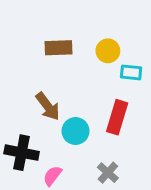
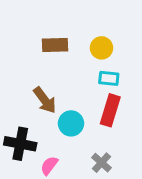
cyan rectangle: (131, 72) -> (109, 78), moved

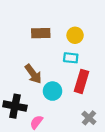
cyan rectangle: (109, 78) -> (71, 58), moved
gray cross: (102, 163) -> (89, 118), moved

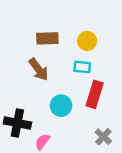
brown arrow: (33, 74) -> (39, 69), moved

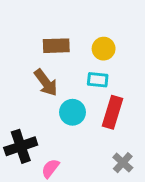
cyan circle: (61, 106) -> (72, 112), moved
black cross: (17, 123) -> (21, 146), turned -30

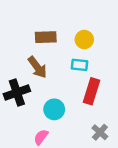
cyan circle: (72, 112) -> (54, 109), moved
black cross: (21, 146) -> (17, 92), moved

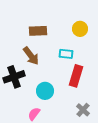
yellow circle: (84, 40) -> (80, 29), moved

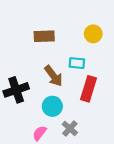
brown arrow: (31, 56) -> (53, 76), moved
gray cross: (83, 110) -> (70, 128), moved

